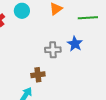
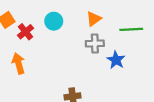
gray cross: (53, 50) -> (95, 43), moved

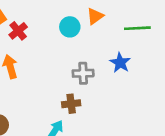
cyan circle: (54, 21) -> (70, 27), moved
gray cross: (95, 43) -> (83, 73), moved

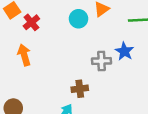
gray cross: (83, 73) -> (101, 61), moved

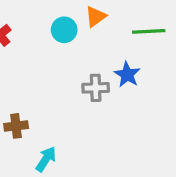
brown cross: (80, 89) -> (16, 126), moved

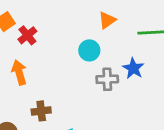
cyan circle: (64, 30) -> (89, 50), moved

